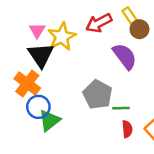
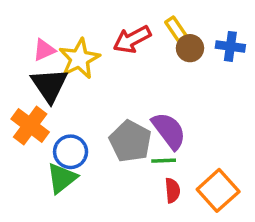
pink triangle: (37, 30) -> (44, 50), turned 35
purple semicircle: (125, 56) -> (169, 131), moved
blue circle: (38, 107) -> (71, 152), moved

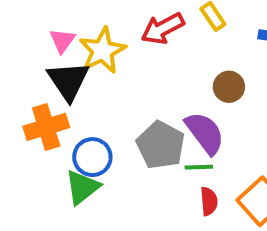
brown circle: (190, 48) -> (229, 87), moved
pink triangle: (44, 50) -> (62, 41), turned -30
orange cross: (30, 125) -> (46, 127), turned 36

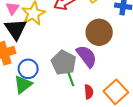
brown circle: (229, 87) -> (99, 32), size x1.6
green line: (199, 167) -> (71, 79), moved, turned 72

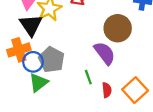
gray pentagon: (64, 63) -> (51, 60), moved
blue circle: (28, 69) -> (33, 62), moved

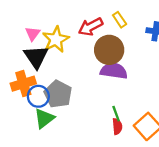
brown circle: (118, 28) -> (109, 50), moved
purple semicircle: (105, 53) -> (114, 71), moved, turned -45
green line: (88, 77) -> (116, 114), moved

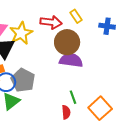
red arrow: (91, 27) -> (51, 22), turned -145
red semicircle: (117, 126) -> (66, 112), moved

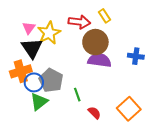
blue cross: (107, 26) -> (136, 56), moved
green line: (73, 97) -> (77, 95), moved
red semicircle: (66, 112) -> (94, 113), turned -40

